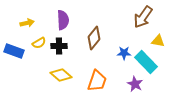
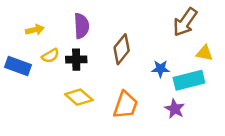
cyan rectangle: (146, 62) -> (189, 80), turned -60

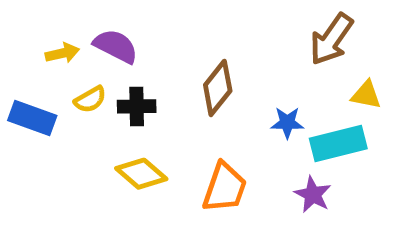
purple semicircle: (81, 26) -> (116, 46), moved, turned -60

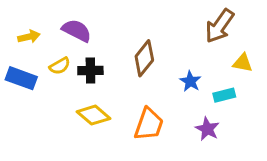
yellow arrow: (62, 53) -> (29, 37), moved
blue star: (287, 123) -> (190, 81), turned 30
cyan rectangle: (338, 144) -> (224, 95), size x0.6

